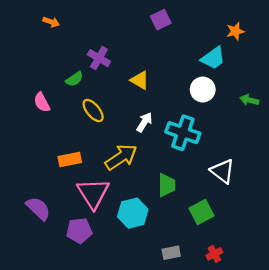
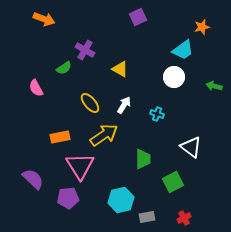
orange arrow: (51, 22) -> (44, 19), size x1.5
yellow ellipse: (93, 111) -> (90, 103), moved
cyan cross: (183, 133) -> (157, 114), size x0.5
cyan hexagon: (133, 213) -> (121, 200), moved

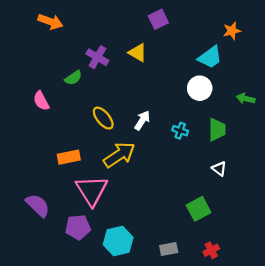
yellow triangle: (120, 69) -> (138, 53), moved
white triangle: (191, 147) -> (219, 169), size x0.6
green trapezoid: (143, 159) -> (217, 130), moved
cyan hexagon: (121, 200) -> (118, 241), moved

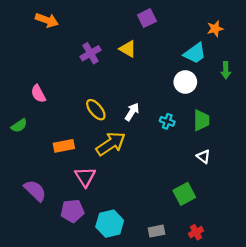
purple cross: (97, 57) -> (91, 53), turned 30
green semicircle: (73, 78) -> (19, 126), moved
green arrow: (246, 99) -> (226, 70), moved, turned -105
pink triangle: (92, 190) -> (85, 177), size x0.7

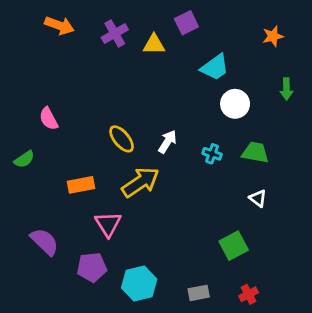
yellow triangle: (128, 49) -> (154, 44), moved, turned -30
purple cross: (91, 53) -> (115, 34), moved
cyan trapezoid: (195, 53) -> (215, 67), moved
green trapezoid: (201, 120) -> (255, 152), turned -80

